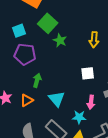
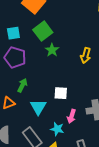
white square: (88, 73) -> (61, 93), moved

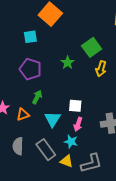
green square: (43, 31) -> (92, 47), moved
cyan square: (13, 33) -> (30, 37), moved
pink arrow: (71, 116) -> (78, 124), moved

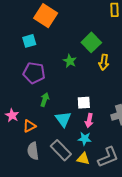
orange triangle: (23, 115) -> (29, 126), moved

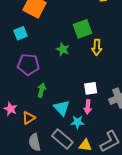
green square: (91, 42) -> (83, 29), turned 30
white square: (84, 103) -> (91, 88), moved
cyan star: (85, 139) -> (78, 122), moved

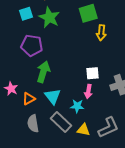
green star: (63, 49) -> (49, 17), moved, size x1.5
green arrow: (41, 90) -> (43, 72), size x1.5
cyan triangle: (62, 108) -> (53, 96), moved

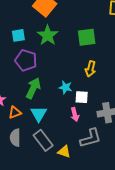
cyan square: (26, 14) -> (18, 35), moved
yellow arrow: (101, 33) -> (90, 69), moved
pink arrow: (88, 91) -> (75, 114), turned -32
cyan star: (77, 106) -> (65, 87), moved
gray L-shape: (108, 127) -> (91, 138), moved

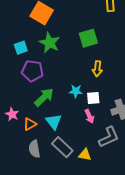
green arrow: (33, 88) -> (44, 97), turned 30

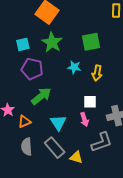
cyan star: (76, 91) -> (74, 67), moved
cyan triangle: (54, 122) -> (58, 123), moved

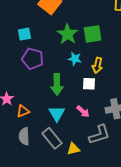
green star: (52, 42) -> (68, 34), moved
green arrow: (41, 96) -> (57, 84), moved, turned 125
white square: (90, 102) -> (89, 84), moved
pink arrow: (84, 120) -> (83, 111), turned -32
yellow triangle: (76, 157) -> (73, 149), turned -32

